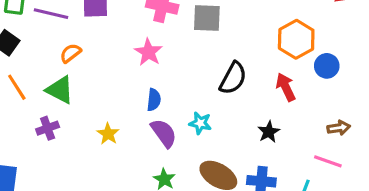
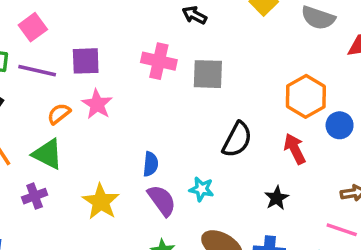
pink star: (148, 52) -> (97, 104), moved
yellow star: (108, 134) -> (101, 202), size x1.5

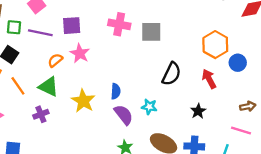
yellow star: (101, 202) -> (83, 101), moved

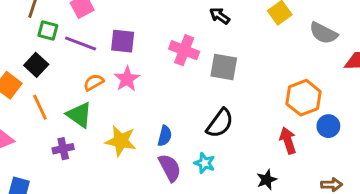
black semicircle: (171, 74) -> (220, 123), moved
yellow star: (83, 101) -> (121, 141), turned -30

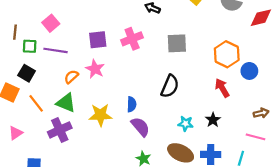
purple square: (123, 41) -> (98, 40), moved
pink cross: (184, 50) -> (132, 39), turned -30
gray square: (224, 67) -> (177, 43), moved
purple cross: (63, 149) -> (60, 130), size x1.5
cyan star: (205, 163) -> (186, 124), moved

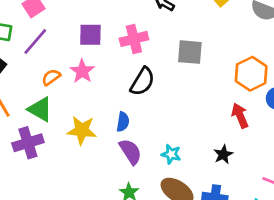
purple line: (56, 50) -> (35, 42), turned -65
black semicircle: (170, 86) -> (142, 82), moved
cyan star: (186, 124) -> (171, 154), moved

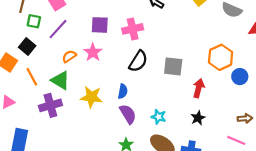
gray square: (190, 52) -> (173, 66), moved
red arrow: (240, 116) -> (199, 88), moved, turned 36

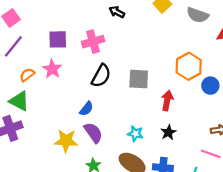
blue semicircle: (123, 91) -> (86, 109), turned 32
yellow star: (91, 97) -> (66, 141), moved
cyan star: (159, 117) -> (135, 134), moved

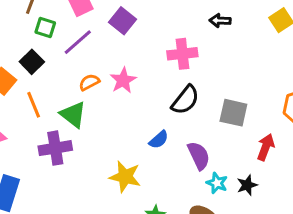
black arrow: (117, 12) -> (220, 21), turned -35
purple square: (58, 39) -> (123, 21), moved, turned 30
black star: (168, 132) -> (247, 185), moved
purple semicircle: (93, 133) -> (199, 156), moved

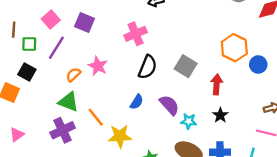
orange line: (34, 105) -> (96, 117), moved
gray square: (233, 113) -> (186, 66), turned 35
black star: (247, 185) -> (220, 115), moved

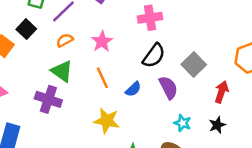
orange semicircle: (73, 75) -> (65, 40), moved
purple semicircle: (169, 105) -> (168, 87), moved
orange line: (96, 117) -> (102, 78), moved
purple cross: (63, 130) -> (48, 99), turned 30

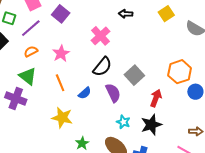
pink cross: (150, 18) -> (101, 36), turned -36
black star: (217, 125) -> (151, 125), size x1.5

